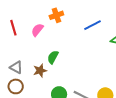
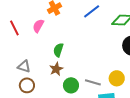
brown star: (40, 71) -> (56, 69), moved

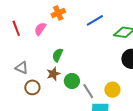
gray line: (93, 82) -> (88, 91), turned 35
brown circle: (27, 85) -> (32, 87), moved
green circle: (71, 85) -> (72, 81), moved

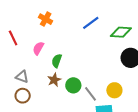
orange cross: (58, 13) -> (46, 19), moved, turned -32
pink semicircle: (40, 29) -> (38, 48), moved
brown circle: (32, 87) -> (23, 96), moved

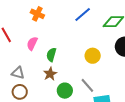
green circle: (73, 85) -> (65, 91), moved
yellow circle: (114, 90) -> (93, 56), moved

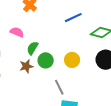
pink semicircle: (32, 43) -> (17, 32), turned 72
green circle: (65, 91) -> (46, 60), moved

